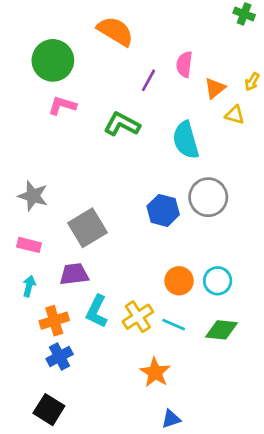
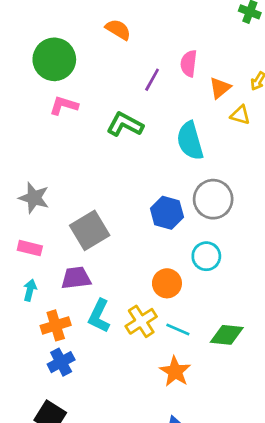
orange semicircle: (115, 31) -> (118, 29), size x0.7
orange circle: (179, 281) -> (167, 283), moved
cyan circle: (218, 281) -> (206, 256), moved
orange star: (155, 372) -> (175, 372), moved

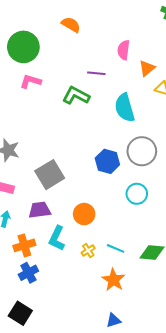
purple line: (152, 80) -> (96, 73), moved, turned 66
orange circle: (167, 283) -> (84, 214), moved
yellow cross: (141, 321) -> (88, 250), moved, size x0.6

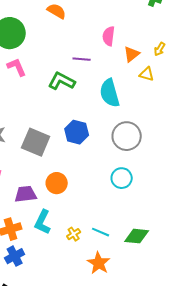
pink L-shape: (30, 81) -> (17, 67), turned 50
blue hexagon: (107, 161) -> (77, 132), moved
gray square: (50, 175) -> (36, 142), moved, turned -36
orange circle: (84, 214) -> (57, 183), moved

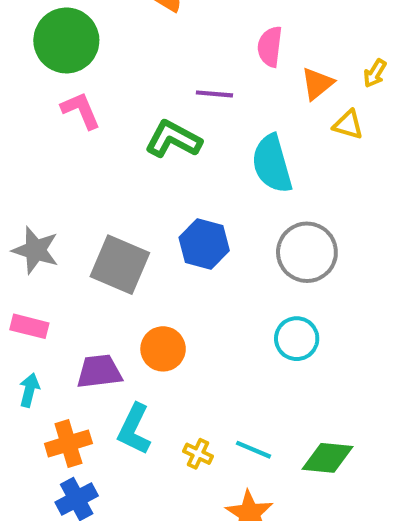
yellow cross: (74, 234) -> (198, 454), turned -32

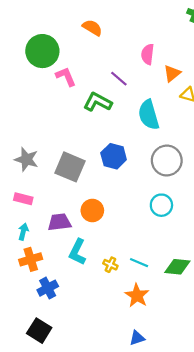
purple line: (214, 94) -> (119, 79), turned 36
pink L-shape: (81, 110) -> (66, 77), moved
orange cross: (68, 443) -> (31, 259), moved

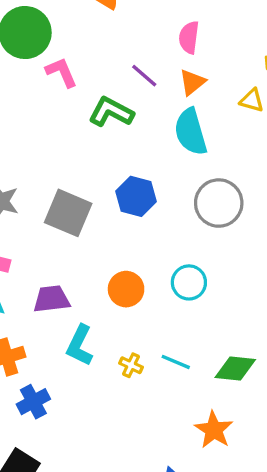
orange triangle: (172, 73) -> (192, 82), moved
cyan circle: (161, 205) -> (189, 282), moved
orange circle: (92, 210) -> (126, 289), moved
orange star: (137, 295) -> (214, 430), moved

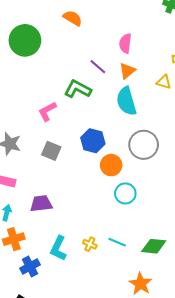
pink L-shape: (61, 72) -> (47, 111), moved, turned -95
gray square: (68, 213) -> (51, 151), size x0.7
orange circle: (126, 289) -> (111, 165), moved
cyan L-shape: (80, 345) -> (58, 248), moved

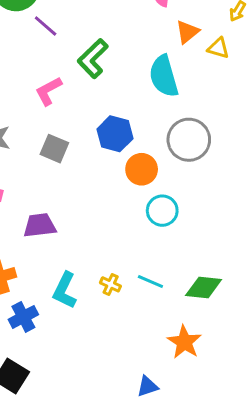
purple line: (98, 67) -> (46, 26), moved
orange triangle: (127, 71) -> (187, 32), moved
green L-shape: (78, 89) -> (93, 58), turned -72

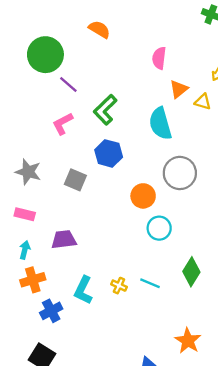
pink L-shape: (48, 91) -> (63, 124), moved
blue hexagon: (115, 134) -> (109, 153), moved
green diamond: (204, 287) -> (191, 272), moved, turned -64
orange star: (184, 342) -> (188, 341), moved

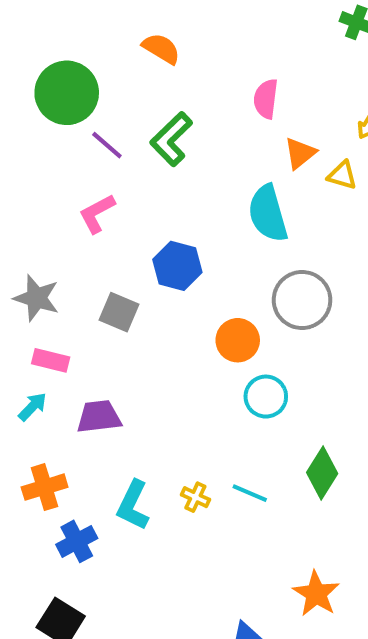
green L-shape: (105, 110) -> (171, 139), moved
pink rectangle: (25, 214) -> (51, 360), moved
cyan arrow: (25, 250) -> (32, 407), moved, turned 30

